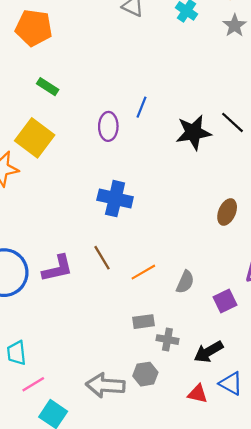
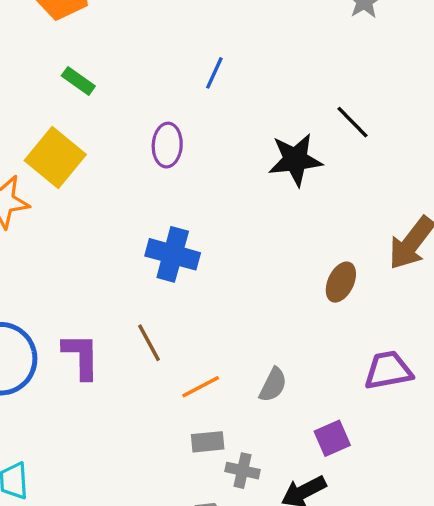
blue line: (142, 107) -> (214, 73), moved
black line: (232, 122) -> (353, 122), moved
purple L-shape: (57, 268) -> (81, 356), turned -80
orange line: (143, 272) -> (201, 387), moved
purple square: (225, 301) -> (332, 438), moved

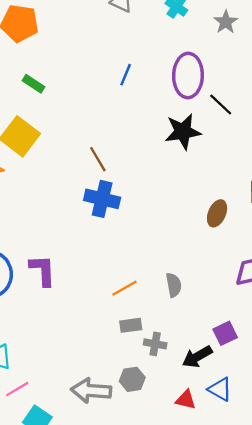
purple ellipse: (167, 145) -> (188, 76), moved, size x1.5
brown line: (149, 343) -> (98, 159), moved
gray semicircle: (273, 385) -> (174, 285), turned -35
purple square: (332, 438) -> (225, 333), moved

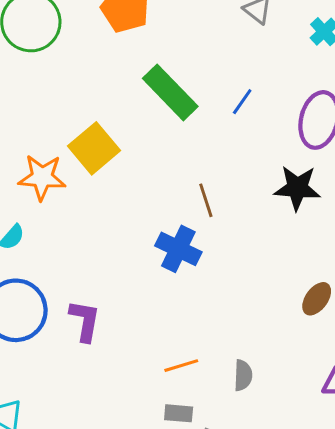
green rectangle: (33, 84) -> (170, 92), moved, size x2.0
brown line: (98, 159) -> (206, 200), moved

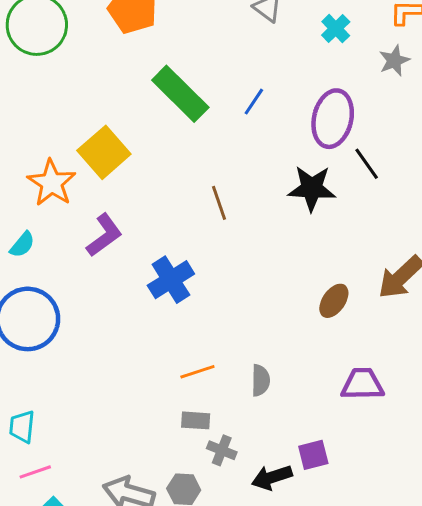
orange star: (42, 177) -> (52, 183), turned 30
blue cross: (178, 249) -> (171, 280), moved, turned 33
purple L-shape: (85, 321) -> (104, 235), moved, turned 45

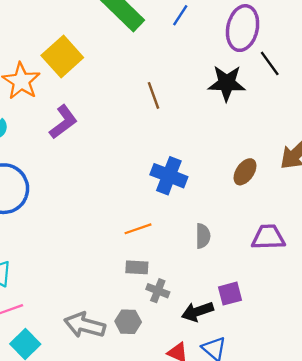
blue cross: (171, 280) -> (169, 176), moved, turned -36
gray semicircle: (260, 380) -> (203, 236), moved

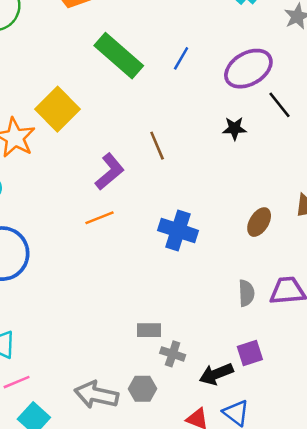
purple ellipse: (243, 28) -> (248, 69), turned 51
black star: (227, 83) -> (234, 128), size x0.6
purple L-shape: (63, 122) -> (110, 172), moved
orange line: (138, 229) -> (99, 218), moved
gray semicircle: (203, 236) -> (246, 293), moved

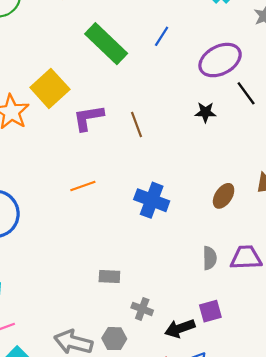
blue line: (181, 58) -> (162, 36), moved
purple L-shape: (110, 172) -> (88, 118), moved, turned -152
gray rectangle: (149, 330) -> (109, 277), moved

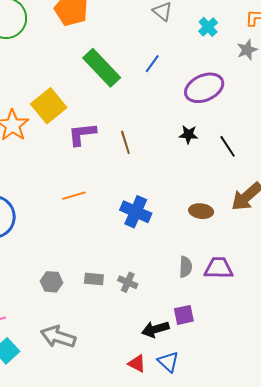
black line: (246, 93) -> (228, 146), moved
brown ellipse: (224, 196) -> (201, 211), turned 60
gray cross: (142, 309) -> (128, 282), moved
gray hexagon: (114, 339) -> (51, 282), moved

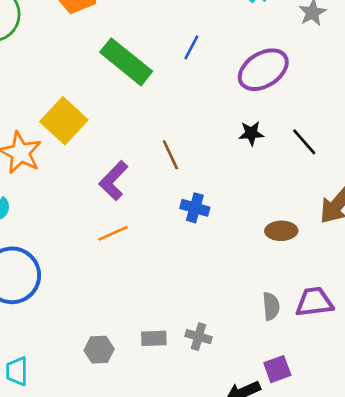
purple L-shape: (82, 134) -> (114, 181), moved, turned -32
blue cross: (136, 212) -> (195, 208), moved, size x0.7

